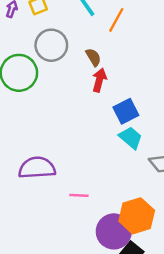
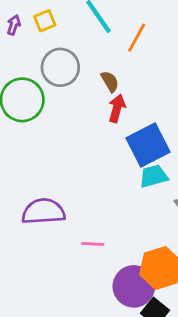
blue square: (126, 111) -> (148, 145), size x1.4
cyan trapezoid: (131, 138) -> (154, 176), turned -55

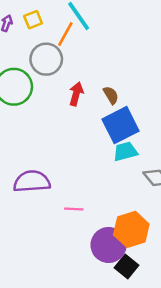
orange line: (137, 38) -> (65, 34), moved
brown semicircle: (110, 81) -> (111, 95), moved
red arrow: (117, 108) -> (76, 94), moved

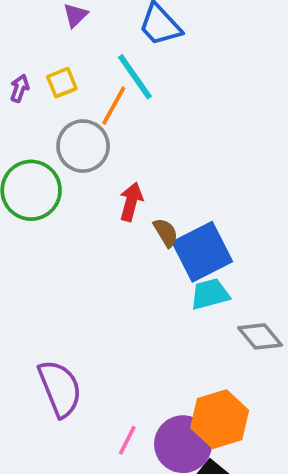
brown semicircle: (111, 95) -> (166, 233), moved
purple semicircle: (32, 181) -> (60, 388), moved, turned 72
pink line: (74, 209) -> (127, 440), moved, turned -66

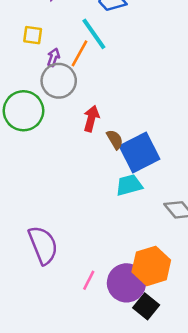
yellow square: (62, 83) -> (33, 35), moved, turned 30
purple arrow: (20, 88) -> (53, 57), moved
cyan trapezoid: (210, 294) -> (129, 185), moved

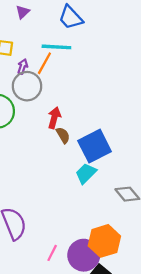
cyan line: (94, 34) -> (56, 47), turned -52
brown semicircle: (115, 139) -> (63, 135), moved
cyan trapezoid: (129, 185) -> (86, 173), turned -30

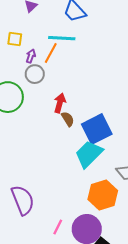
gray circle: (27, 86) -> (35, 74), size x0.7
cyan trapezoid: (86, 173) -> (89, 154), size x1.4
orange hexagon: (104, 241) -> (103, 195), moved

